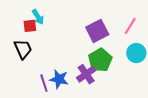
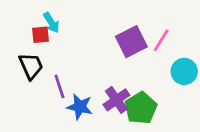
pink line: (130, 26) -> (161, 40), moved
green pentagon: (100, 60) -> (141, 108), moved
purple line: (44, 83) -> (59, 86), moved

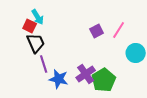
red square: (40, 35) -> (30, 26), turned 32
purple square: (131, 42) -> (97, 31), size x0.6
black trapezoid: (31, 66) -> (36, 43), moved

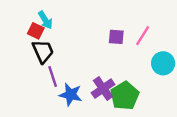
purple square: (97, 31) -> (116, 37), turned 32

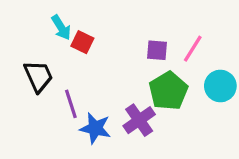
red square: (36, 31) -> (82, 42), moved
black trapezoid: (43, 51) -> (38, 76), moved
green pentagon: (125, 96) -> (168, 91), moved

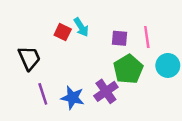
cyan arrow: (61, 28) -> (81, 27), moved
pink line: (193, 49) -> (147, 37), turned -40
purple line: (71, 104) -> (43, 94), moved

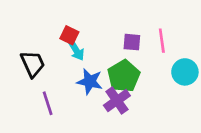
cyan arrow: (81, 27) -> (76, 50), moved
green pentagon: (128, 69) -> (124, 76), moved
blue star: (73, 98) -> (90, 81), moved

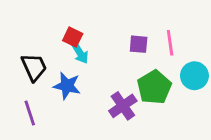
green pentagon: (124, 76) -> (154, 87), moved
blue star: (90, 81) -> (67, 86), moved
purple line: (48, 103) -> (30, 113), moved

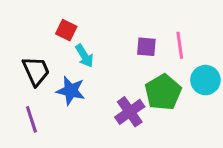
red square: (73, 37) -> (66, 30), moved

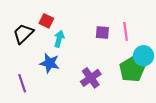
cyan arrow: (84, 56) -> (59, 39), turned -133
black trapezoid: (36, 71) -> (23, 34), moved, turned -110
green pentagon: (163, 92) -> (132, 69), moved

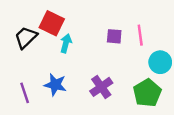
red square: (46, 21) -> (52, 23), size x1.5
blue star: (50, 63) -> (55, 85), moved
green pentagon: (132, 69) -> (147, 93), moved

